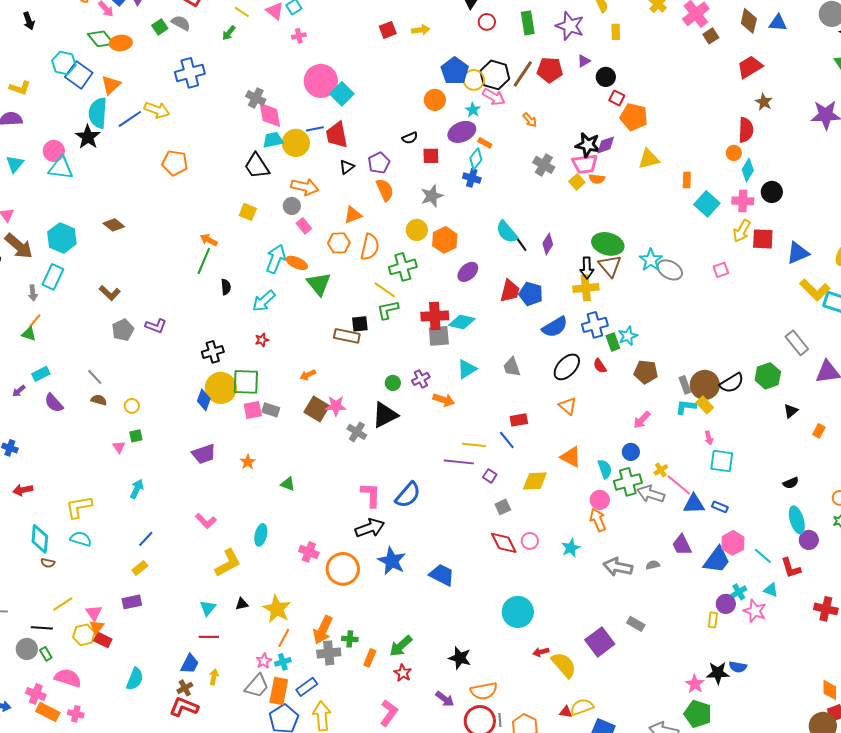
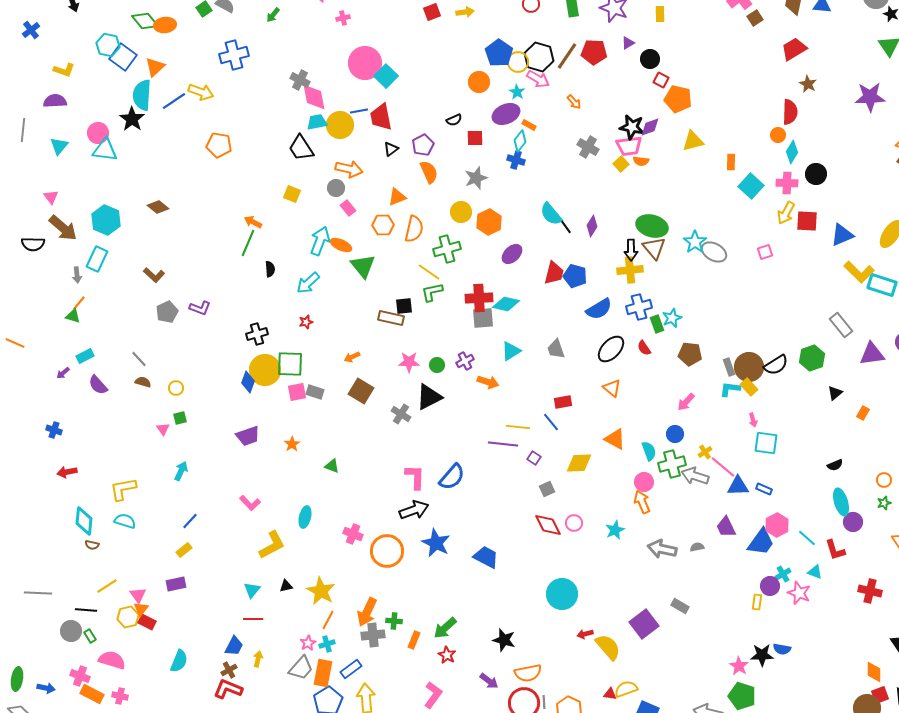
pink star: (336, 406) -> (409, 362), moved

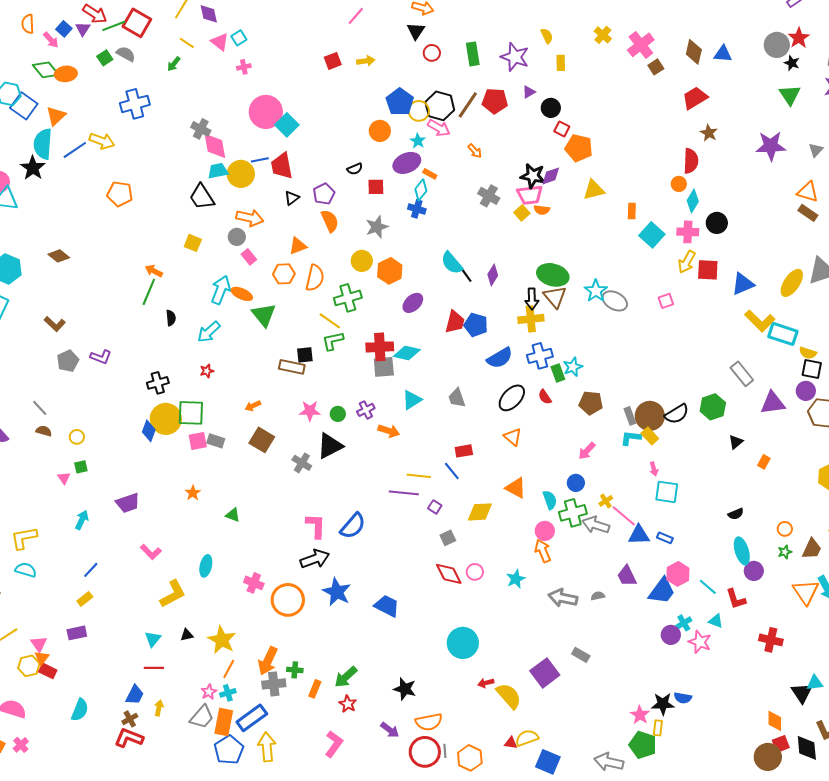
purple trapezoid: (248, 436) -> (128, 503), moved
yellow rectangle: (757, 602) -> (658, 728), moved
blue rectangle: (351, 669) -> (252, 718), size x1.4
pink cross: (120, 696) -> (21, 745), turned 35

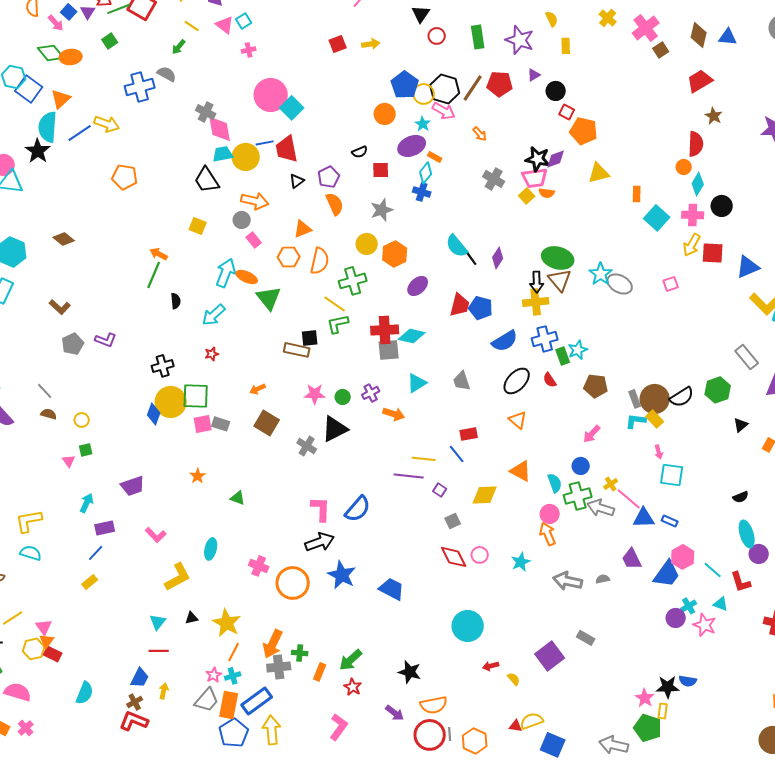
gray semicircle: (126, 54) -> (167, 74), moved
purple rectangle: (77, 633) -> (105, 528), moved
yellow semicircle: (509, 696) -> (514, 679), size x0.5

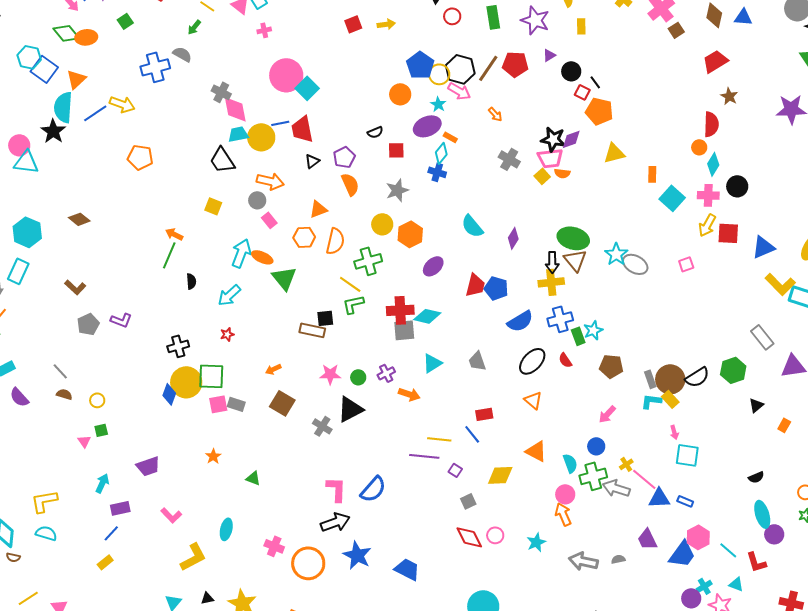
black line: (472, 259) -> (595, 82), moved

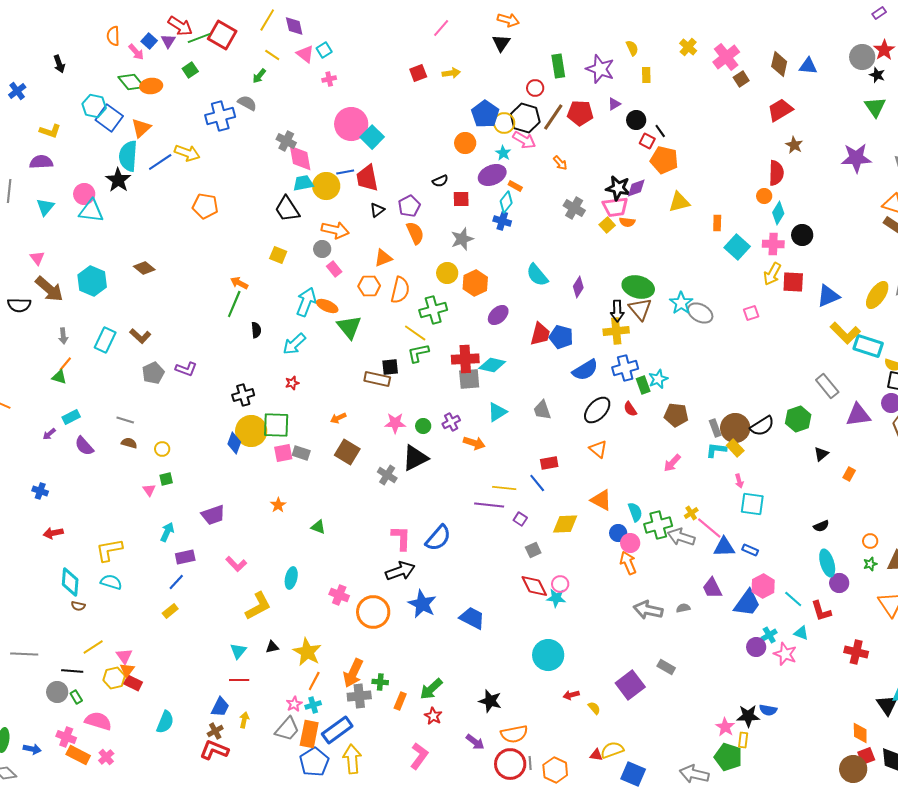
red circle: (452, 16) -> (535, 88), moved
cyan rectangle: (18, 271) -> (105, 340), moved
gray line: (60, 371) -> (125, 420), turned -30
blue circle: (596, 446) -> (618, 533), moved
cyan star: (536, 542) -> (556, 598), moved, turned 30

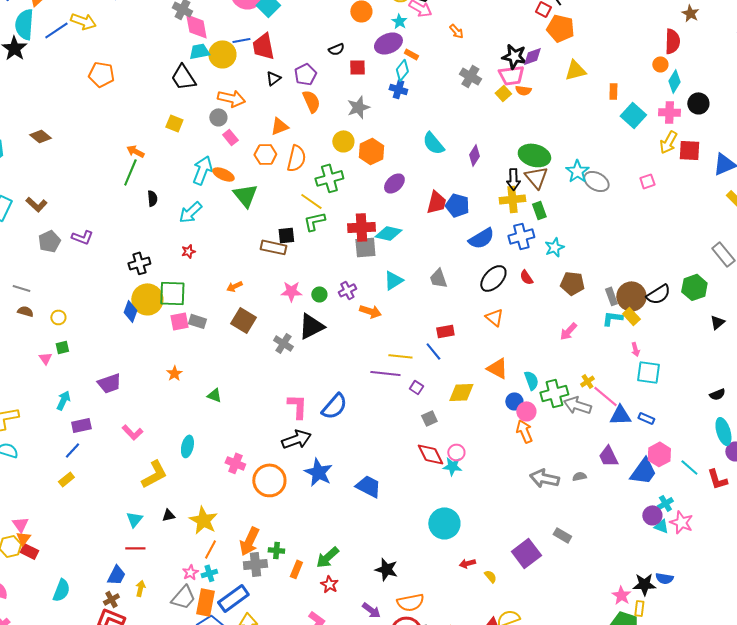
green rectangle: (643, 385) -> (539, 210), moved
cyan triangle: (801, 633) -> (661, 526), moved

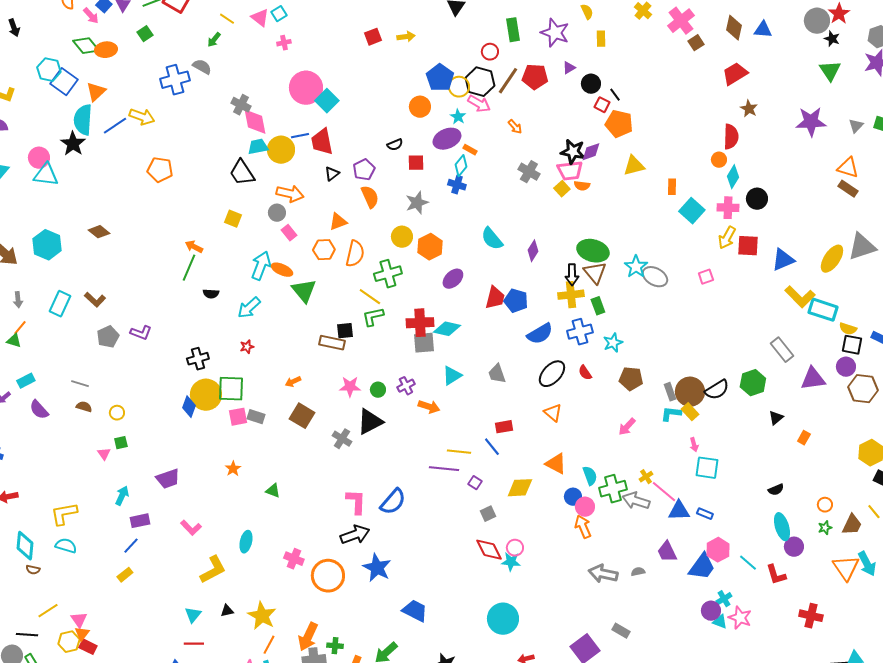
black semicircle: (152, 198) -> (211, 294), turned 98
blue trapezoid: (368, 486) -> (415, 611), moved

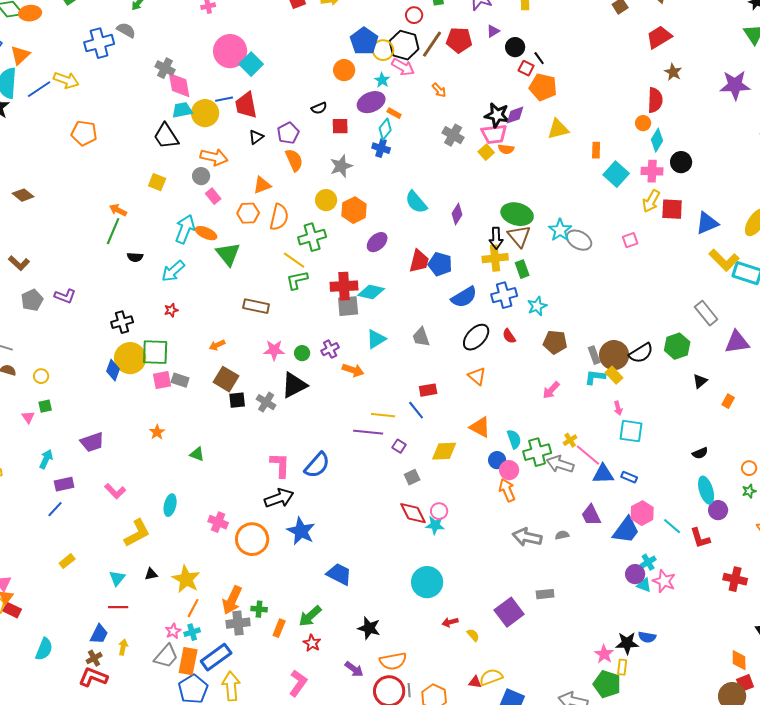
black square: (345, 331) -> (237, 400), moved
yellow rectangle: (125, 575) -> (67, 561), moved
gray rectangle: (621, 631) -> (545, 594), turned -36

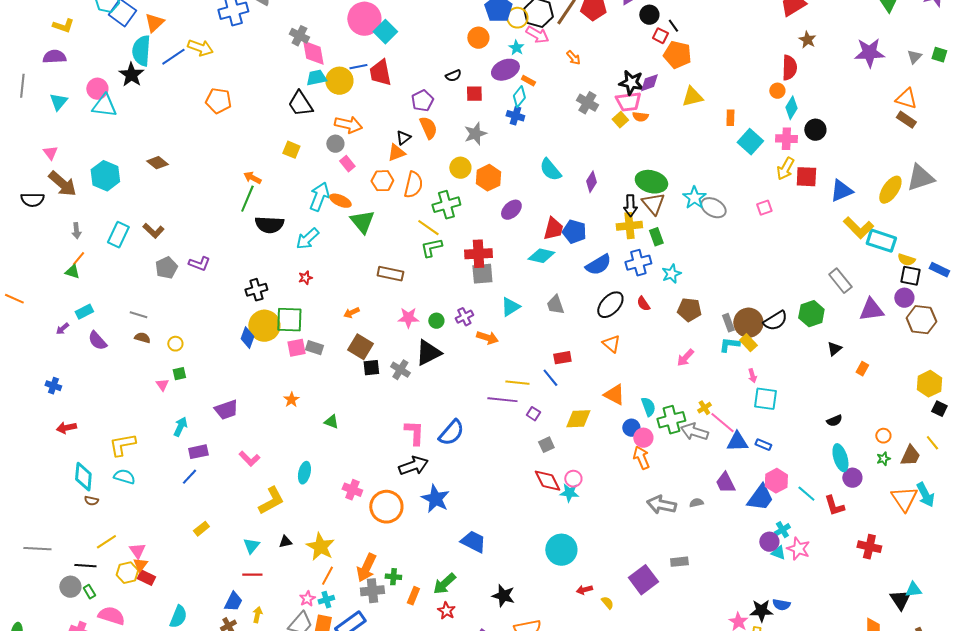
black triangle: (256, 137) -> (403, 138), moved
black semicircle: (135, 257) -> (269, 225), size x1.8
cyan diamond: (371, 292) -> (541, 256), moved

